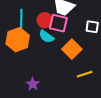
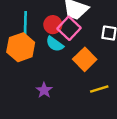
pink square: (58, 23) -> (69, 28), turned 30
purple star: (33, 84) -> (44, 90), moved

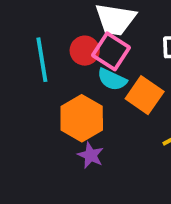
cyan semicircle: (55, 44) -> (112, 79), moved
orange hexagon: (21, 47) -> (82, 118), moved

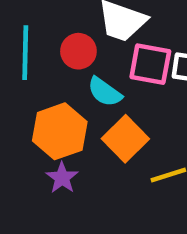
pink square: (111, 51) -> (150, 64), moved, turned -33
orange square: (145, 95) -> (125, 139), moved

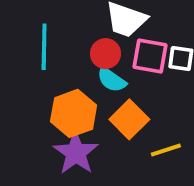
red circle: (78, 51) -> (105, 54), moved
purple star: (62, 178) -> (76, 153), size x1.6

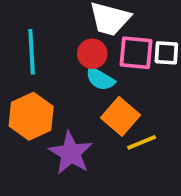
orange hexagon: (74, 113) -> (31, 116), moved
yellow line: (166, 150) -> (142, 142), moved

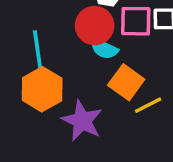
cyan line: (32, 52) -> (38, 52), moved
red circle: (92, 54) -> (95, 26), size x1.4

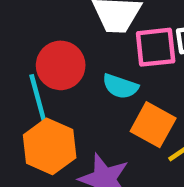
red circle: (95, 26) -> (61, 65), moved

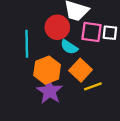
red circle: (61, 65) -> (57, 27), moved
orange hexagon: (50, 146) -> (47, 70), moved

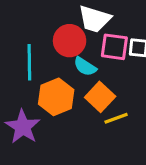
purple star: (50, 91) -> (23, 127), moved

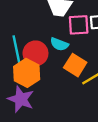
red circle: (70, 41) -> (35, 53), moved
orange hexagon: (56, 97) -> (27, 73), moved

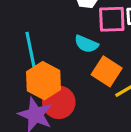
red circle: (35, 53) -> (59, 102), moved

